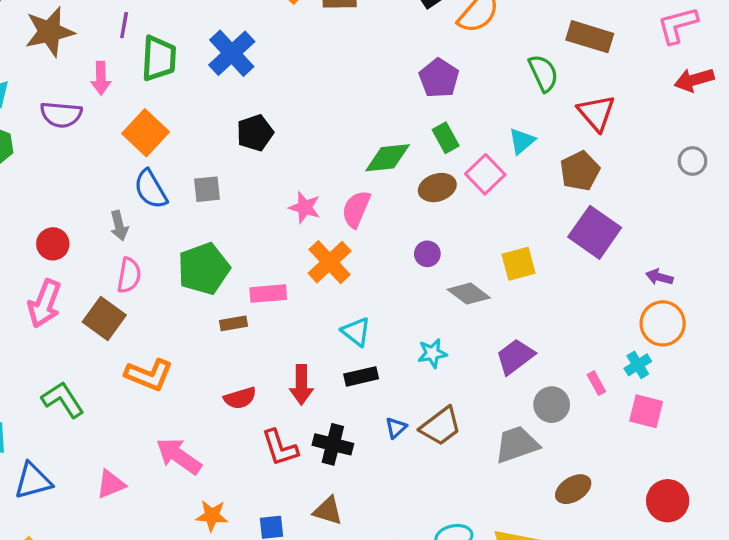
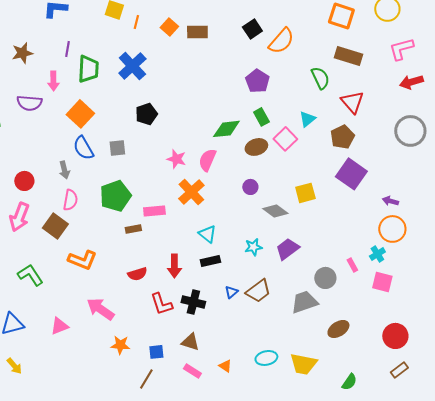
brown star: (49, 32) -> (22, 53), size x0.7
gray circle: (692, 161) -> (410, 131), size x1.8
purple trapezoid: (515, 357) -> (287, 249), moved

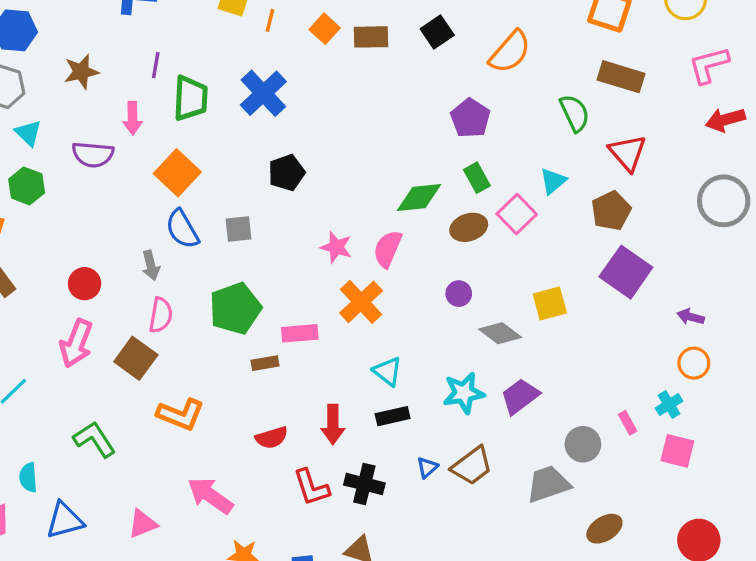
black square: (252, 29) -> (437, 32), moved
orange circle: (392, 229) -> (694, 363), size x0.7
cyan star: (253, 247) -> (464, 393), size x1.4

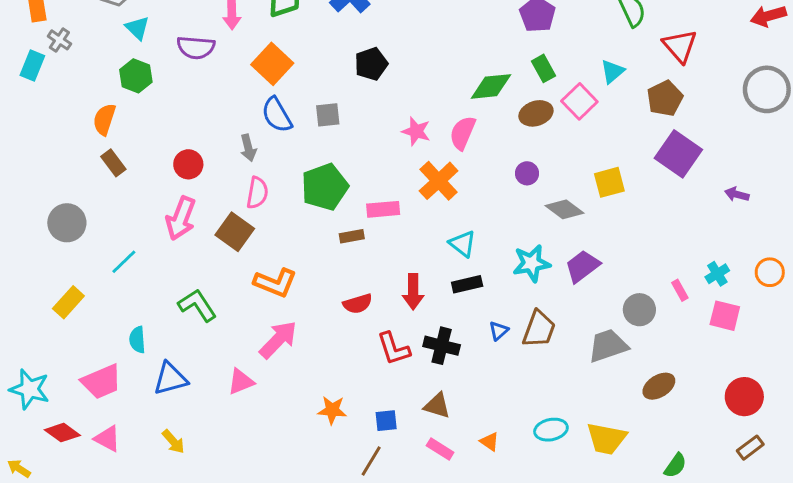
orange circle: (694, 363) -> (770, 272), moved
brown trapezoid: (472, 466) -> (539, 329), turned -33
pink arrow: (210, 496) -> (278, 340), moved, turned 99

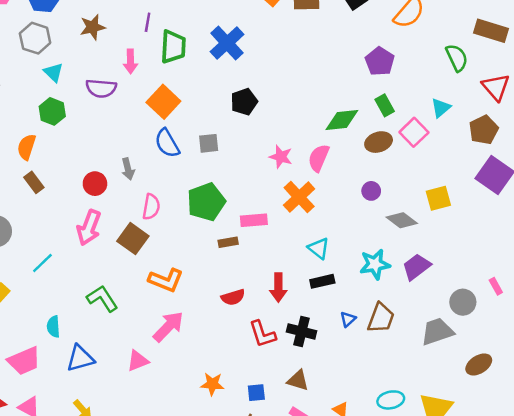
gray arrow: (248, 148) -> (128, 169), moved

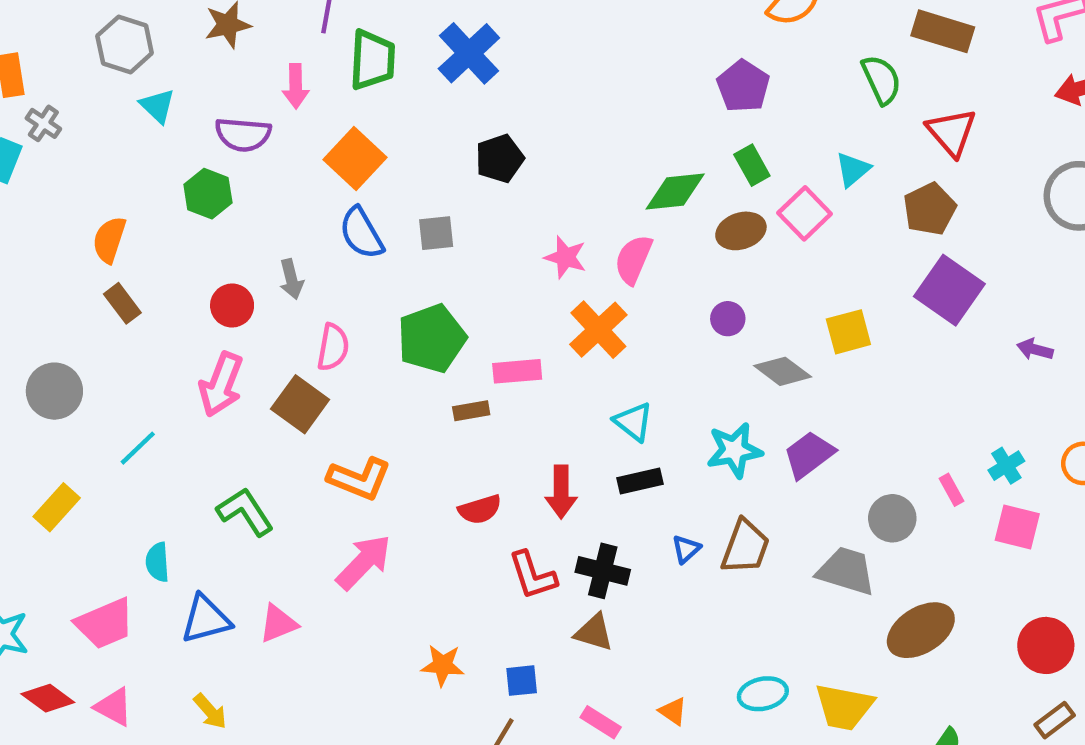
green hexagon: (52, 111) -> (208, 194), moved
gray trapezoid: (437, 331) -> (846, 571), turned 36
pink triangle: (138, 361) -> (278, 624), moved
brown ellipse: (479, 364) -> (921, 630), size x1.4
brown triangle: (298, 380) -> (594, 632), moved

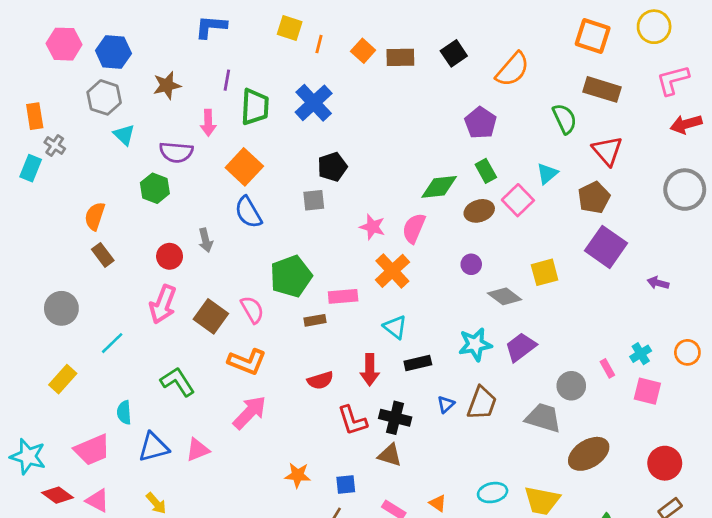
gray square: (436, 233) -> (314, 200), moved
pink semicircle: (333, 347) -> (252, 310), moved, turned -40
cyan triangle: (633, 422) -> (395, 327), moved

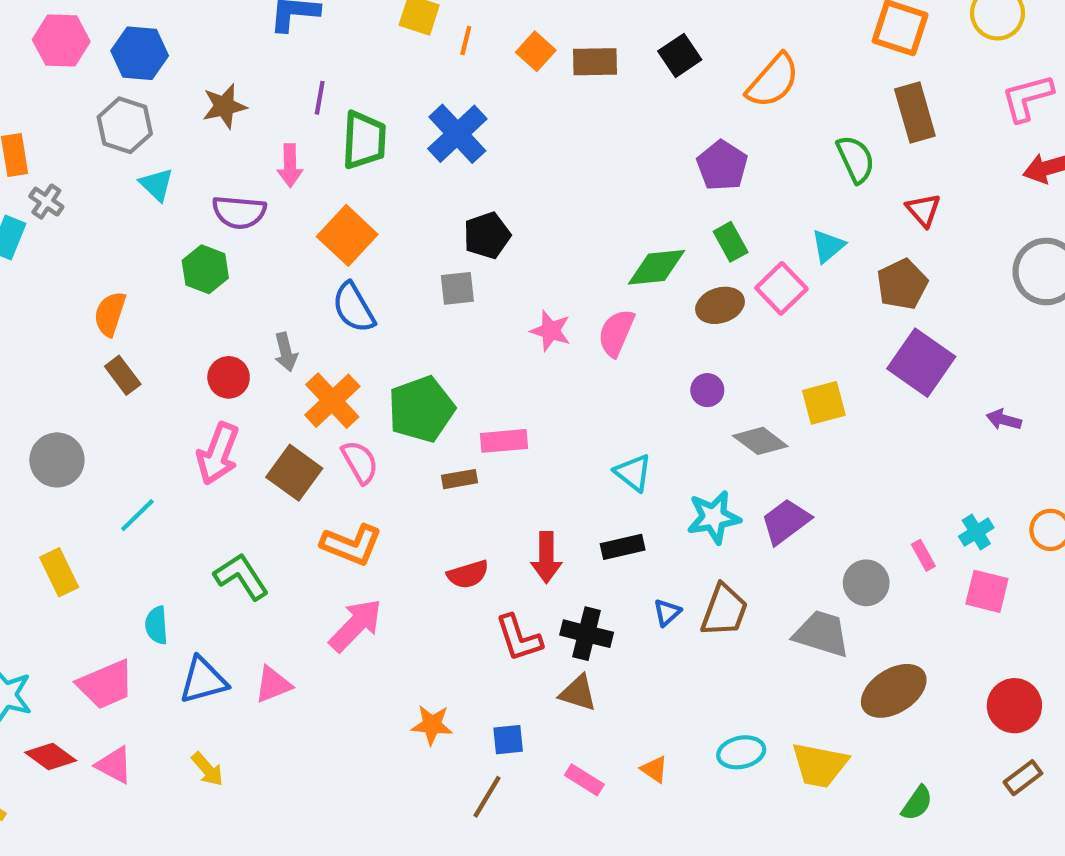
brown rectangle: (602, 89) -> (915, 113), turned 57
red triangle: (607, 151) -> (923, 210), size x0.7
orange cross: (392, 271) -> (332, 401), moved
cyan triangle: (395, 327) -> (633, 473), moved
yellow rectangle: (63, 379) -> (59, 572), turned -68

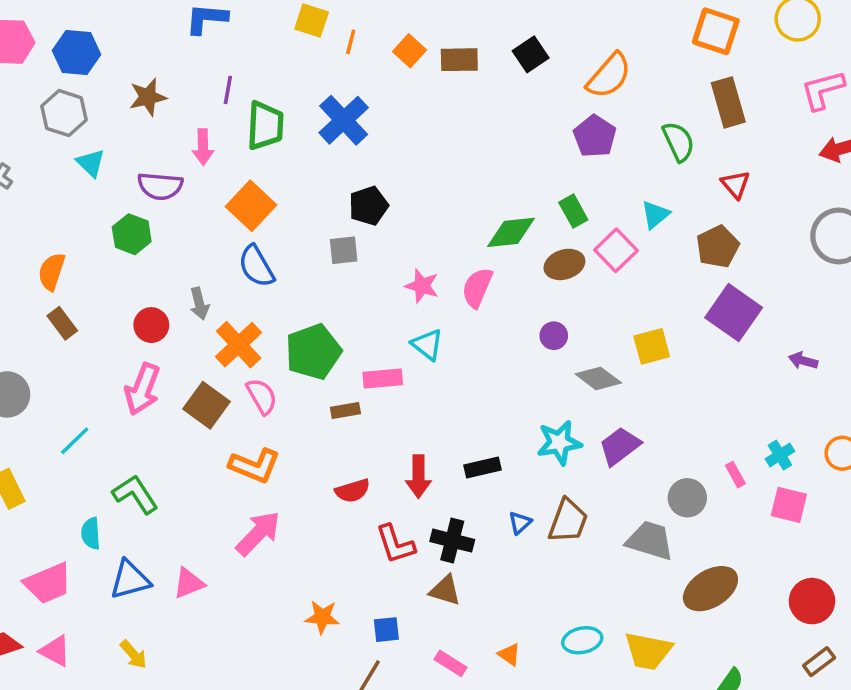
purple pentagon: (722, 166) -> (595, 136), moved
cyan triangle: (633, 473) -> (427, 345), moved
green L-shape: (241, 576) -> (135, 494), moved

